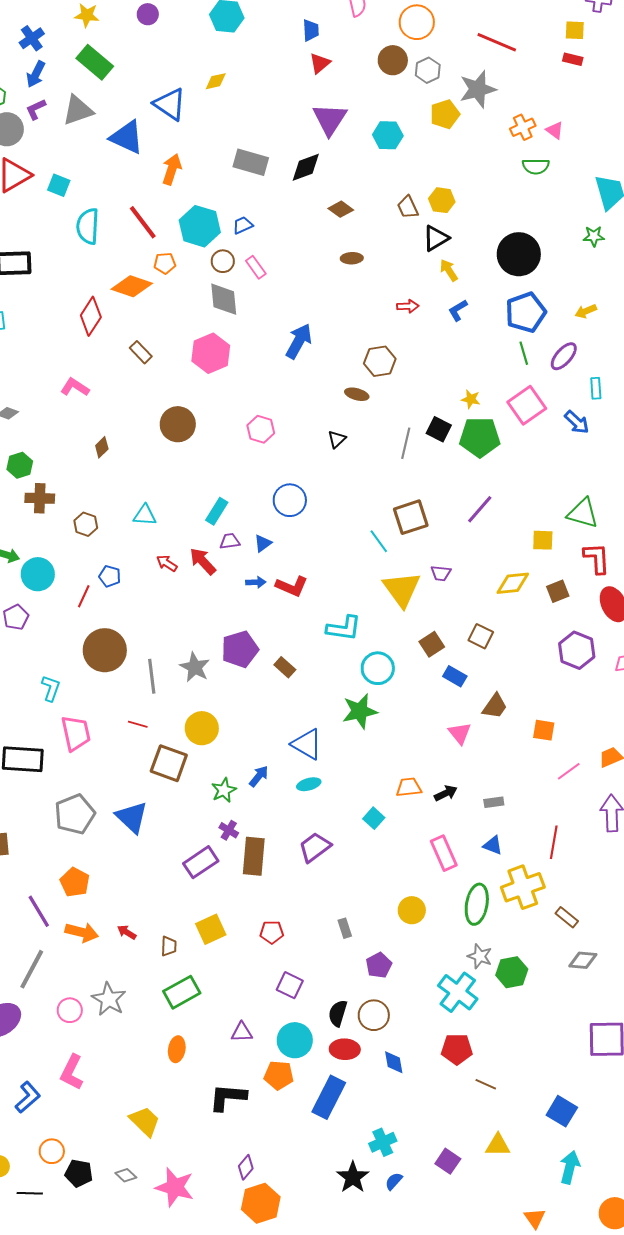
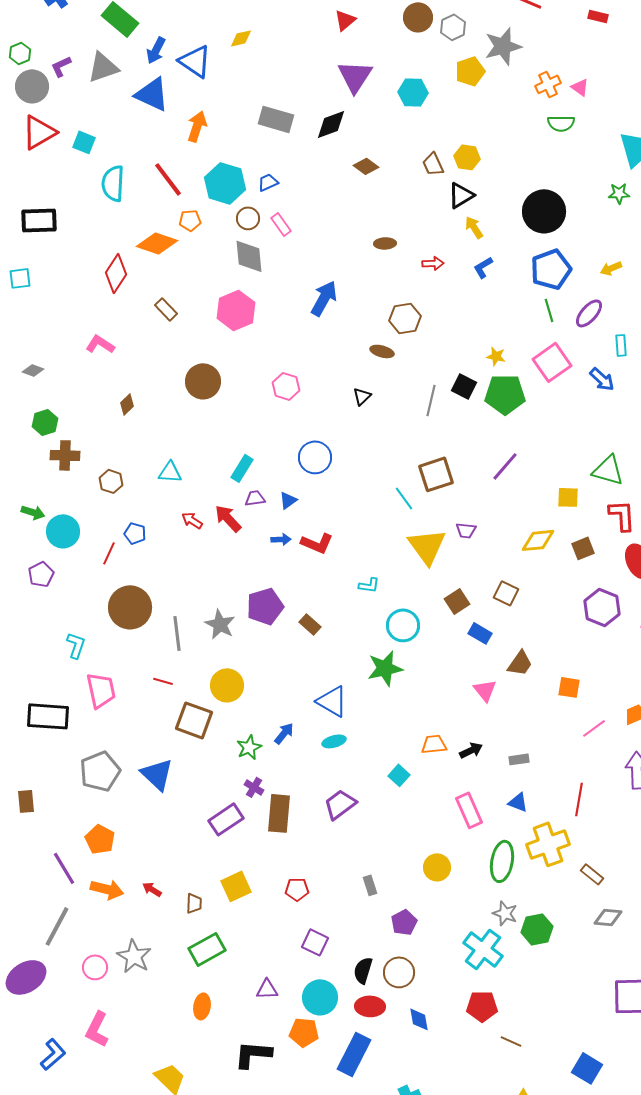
blue arrow: (36, 74) -> (156, 50), moved
brown ellipse: (352, 258) -> (385, 243), moved
cyan L-shape: (344, 628) -> (369, 585), size x0.6

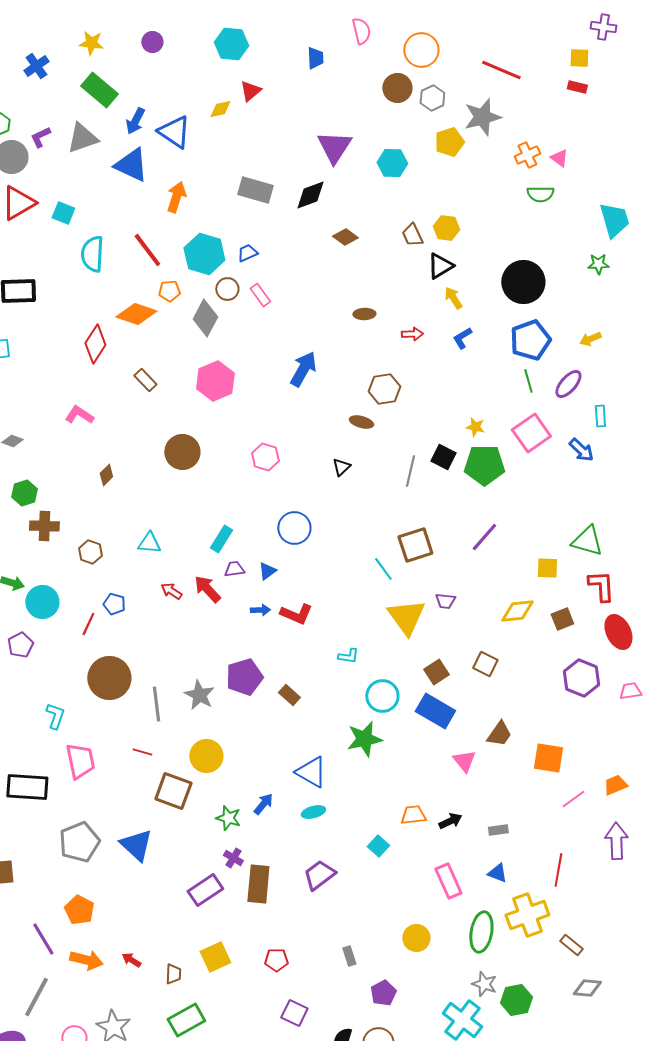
red triangle: (345, 20) -> (250, 91), moved
gray diamond: (249, 256) -> (205, 318), moved, turned 33
blue rectangle: (480, 633) -> (435, 711), moved, size x1.6
orange square: (569, 687) -> (548, 758), size x1.4
green star: (249, 747) -> (228, 818), turned -30

